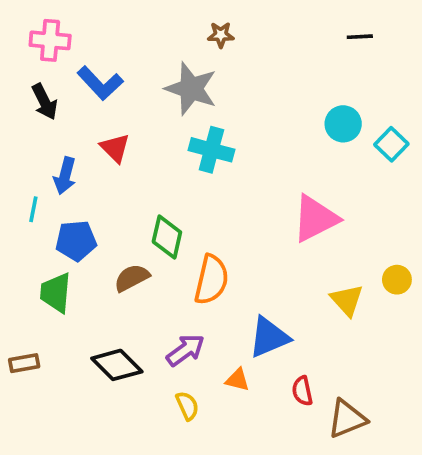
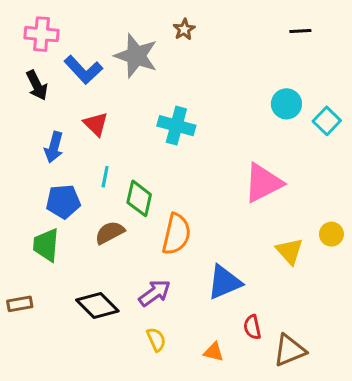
brown star: (221, 35) -> (184, 29), turned -30
gray star: (191, 89) -> (136, 56), moved
cyan line: (33, 209) -> (105, 177), moved
orange triangle: (237, 380) -> (214, 352), moved

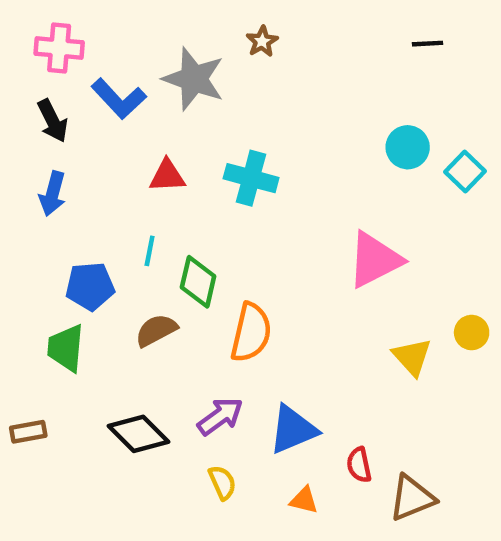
red triangle: (96, 124) -> (167, 176), moved, turned -48
blue arrow: (54, 147) -> (53, 194), moved
blue triangle: (224, 282) -> (293, 430), moved

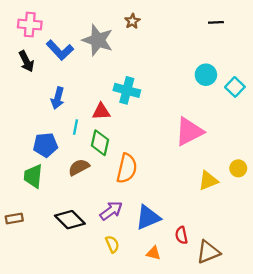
red triangle: (167, 176) -> (101, 111), moved
blue arrow: (53, 194) -> (58, 98), moved
yellow triangle: (412, 357) -> (208, 181), turned 50

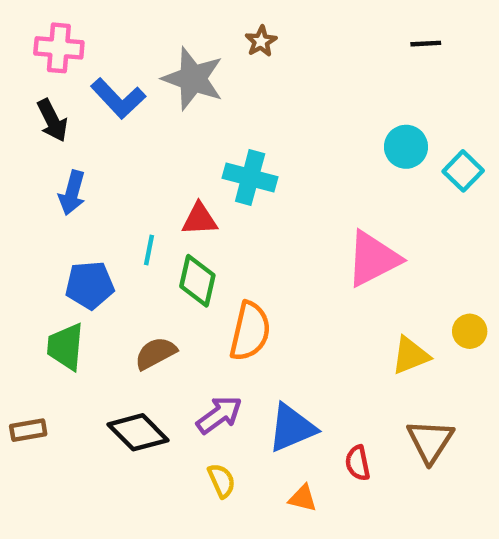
blue arrow: (58, 98) -> (72, 193), moved
brown semicircle: (79, 167) -> (156, 353), moved
brown triangle: (208, 252) -> (430, 441), moved, turned -35

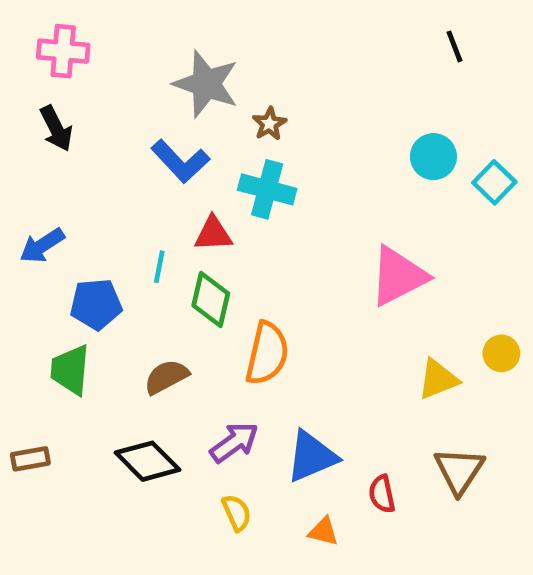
brown star: (261, 41) -> (269, 124), moved
black line: (426, 44) -> (455, 46), turned 72
blue L-shape: (118, 98) -> (180, 161), moved
blue arrow: (72, 193) -> (42, 246), moved, turned 42

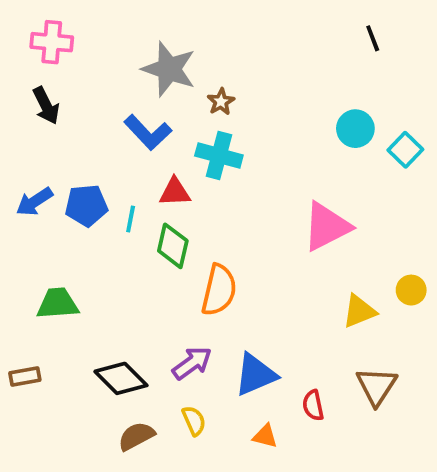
blue pentagon: (96, 304) -> (86, 205), moved
green trapezoid: (70, 370) -> (58, 303), turned 81
brown semicircle: (166, 377) -> (136, 436), moved

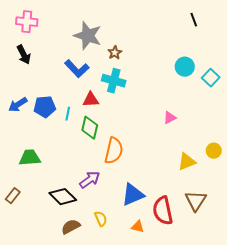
pink triangle: (327, 227) -> (170, 118), size x0.5
purple arrow: (192, 363) -> (90, 180), moved
brown rectangle: (25, 377) -> (13, 196), turned -42
red semicircle: (313, 405) -> (163, 211), size x1.8

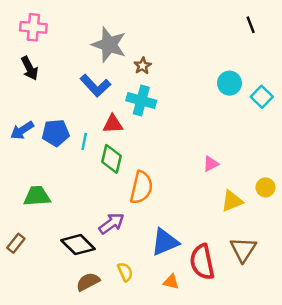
black line: (194, 20) -> (251, 25), moved
pink triangle: (170, 118) -> (211, 164), moved

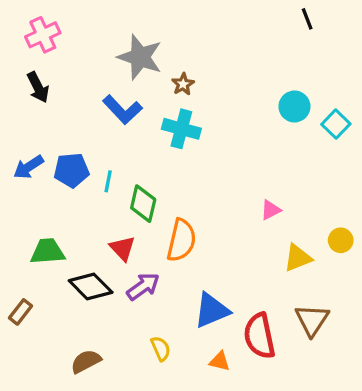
black line: (251, 25) -> (307, 19), moved
pink cross: (33, 27) -> (43, 35), turned -30
red triangle: (113, 124) -> (122, 248), moved, turned 50
black diamond: (78, 245) -> (91, 286), moved
brown semicircle: (88, 282) -> (86, 361), moved

